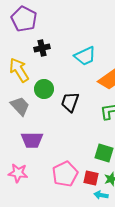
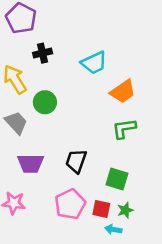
black trapezoid: (70, 102) -> (76, 161), moved

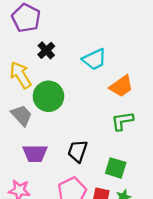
black cross: (43, 53) -> (46, 50), turned -30
green circle: (45, 102) -> (48, 96), size x1.4

